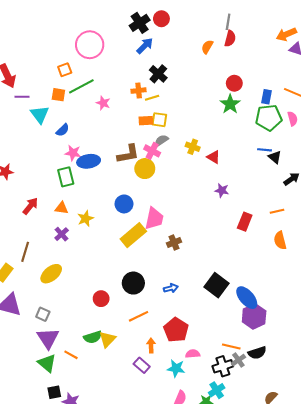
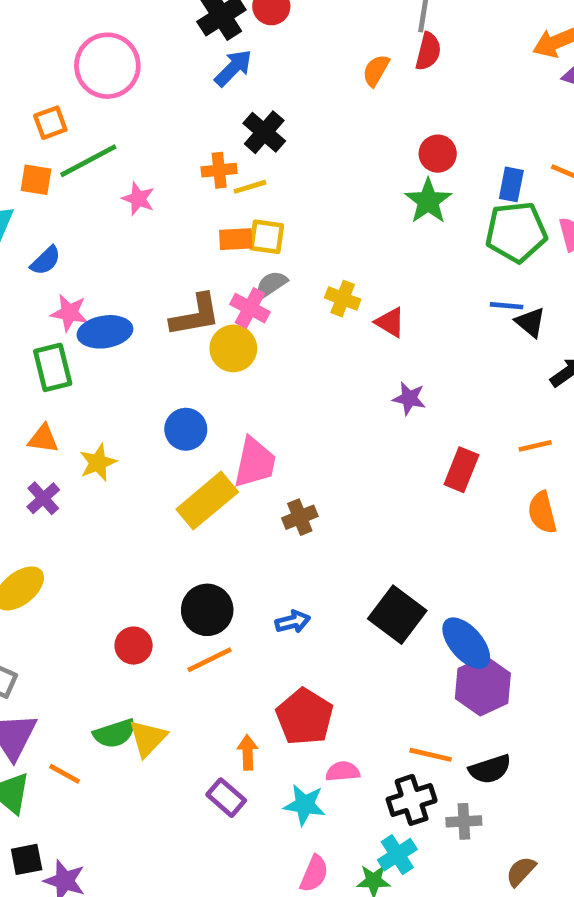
orange line: (139, 316) -> (210, 660), moved
gray cross: (238, 360) -> (464, 821), moved, turned 32

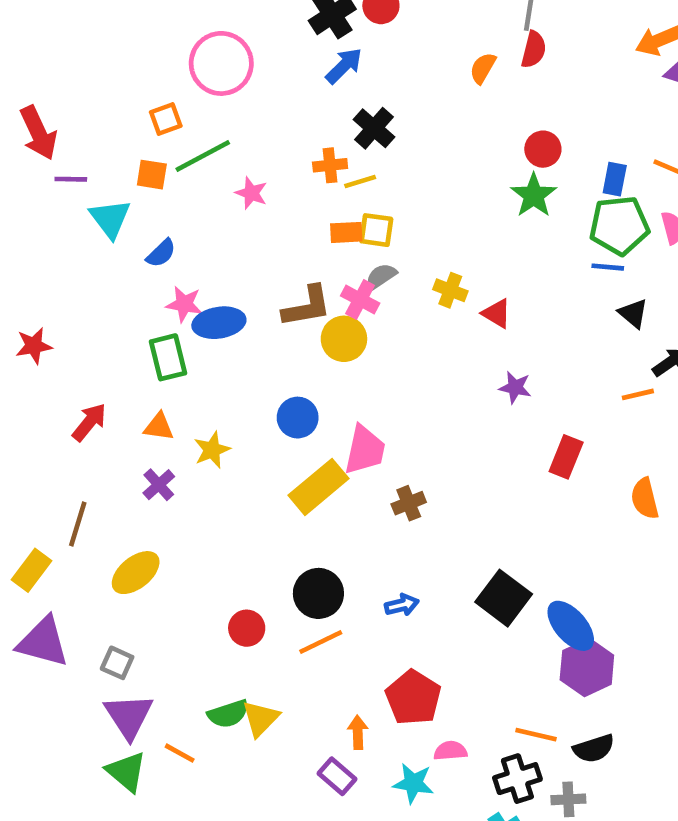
blue line: (507, 306) -> (608, 267), moved
orange line: (535, 446) -> (638, 394), moved

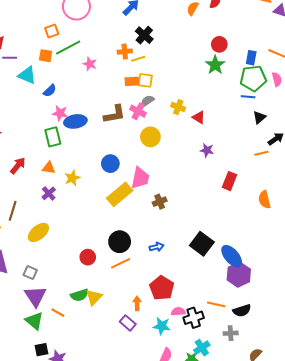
cyan triangle: (110, 219) -> (27, 75), turned -30
black triangle: (633, 313) -> (259, 117), turned 40
yellow circle: (344, 339) -> (150, 137), moved
black cross: (517, 779) -> (194, 318), moved

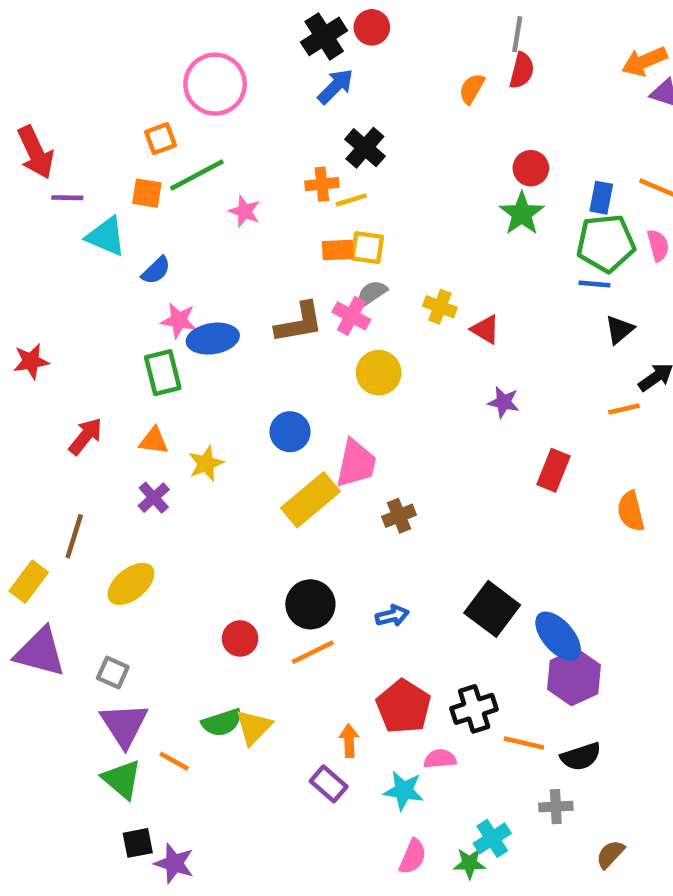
black cross: (194, 318) -> (474, 709), moved

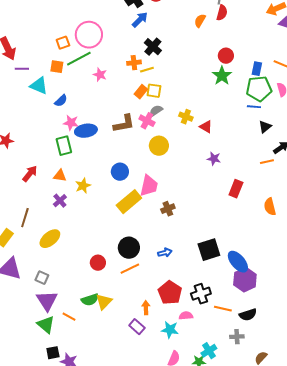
pink circle: (215, 84) -> (89, 35), moved
orange rectangle: (338, 250) -> (141, 92), turned -48
black square: (492, 609) -> (209, 250), turned 35

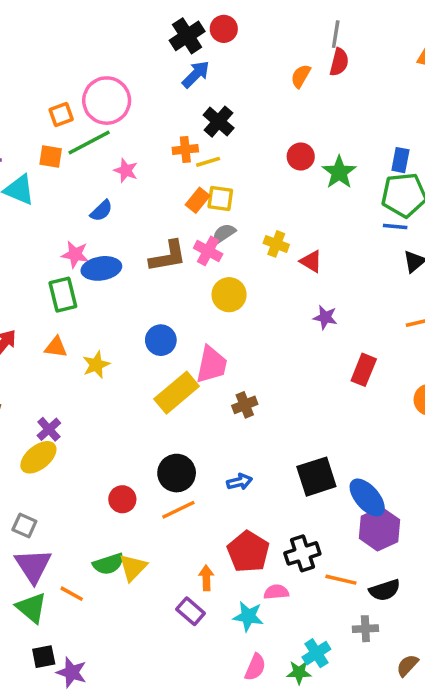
red circle: (226, 56) -> (301, 157), moved
blue semicircle: (61, 101) -> (101, 211), moved
purple cross: (60, 201) -> (49, 429), moved

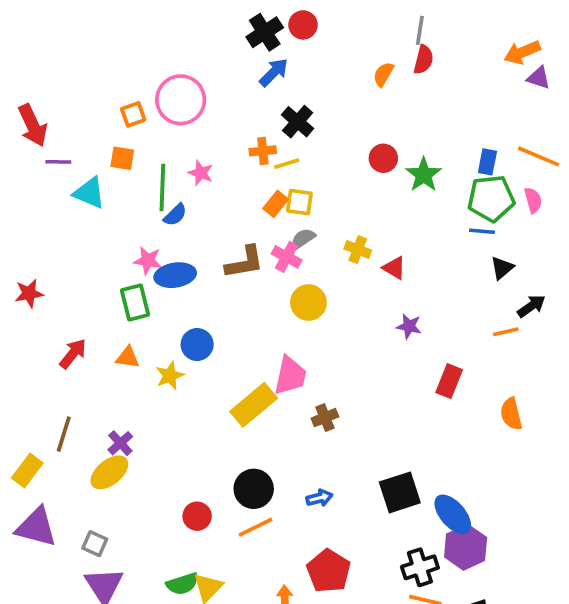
green line: (89, 143) -> (162, 187), moved, turned -60
blue circle: (161, 340) -> (197, 345), moved
black cross: (302, 553) -> (420, 567), moved

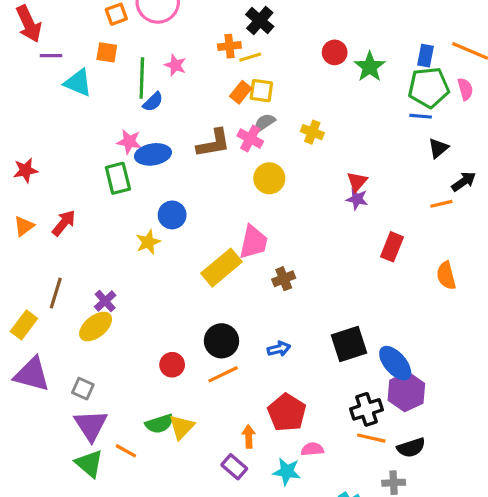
red triangle: (394, 268) -> (357, 181), moved, turned 40
orange triangle: (128, 357) -> (24, 226), moved, turned -45

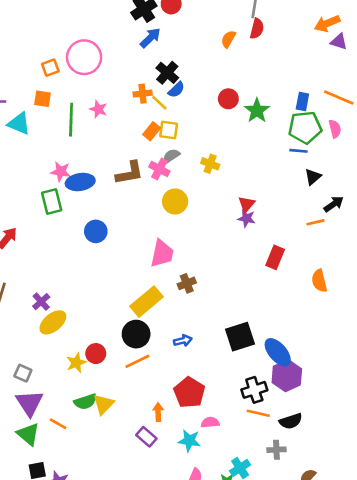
yellow line: (250, 57) -> (159, 103), turned 60
blue semicircle: (153, 102) -> (176, 90), moved
yellow star: (148, 242) -> (76, 363), moved
yellow rectangle: (221, 268) -> (146, 302), moved
yellow ellipse: (96, 327) -> (53, 322), moved

